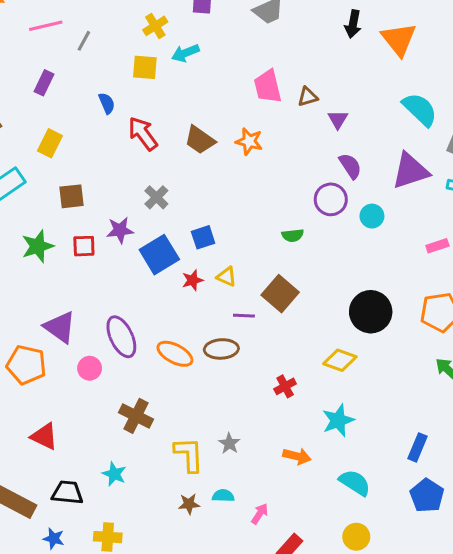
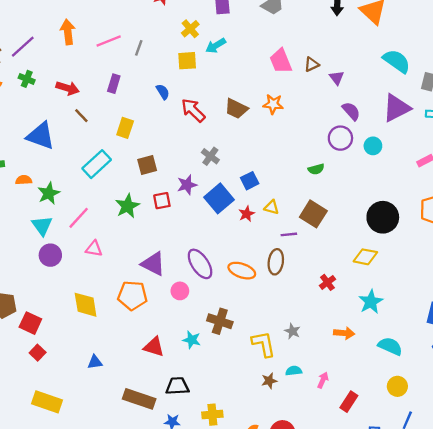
brown ellipse: (221, 349) -> (276, 262), turned -70
cyan star: (114, 474) -> (192, 340), moved

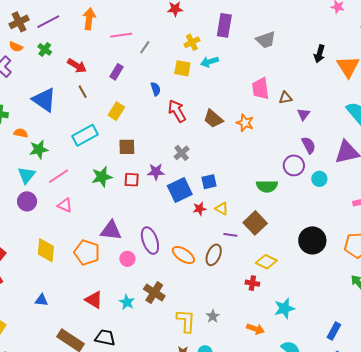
green semicircle: (316, 169) -> (267, 186), size x1.5
yellow diamond: (365, 257) -> (266, 262), moved
purple triangle: (153, 264) -> (111, 230), turned -35
red cross: (327, 282) -> (252, 283), turned 32

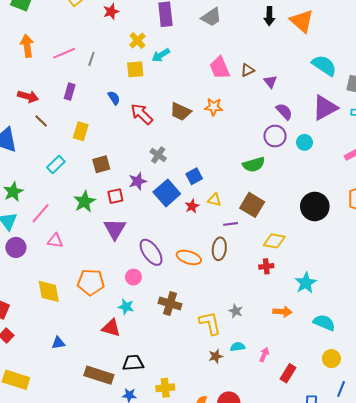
cyan rectangle: (85, 135) -> (56, 164), size x0.7
purple triangle: (111, 230) -> (115, 229), moved, turned -50
cyan star: (127, 302) -> (126, 307), moved

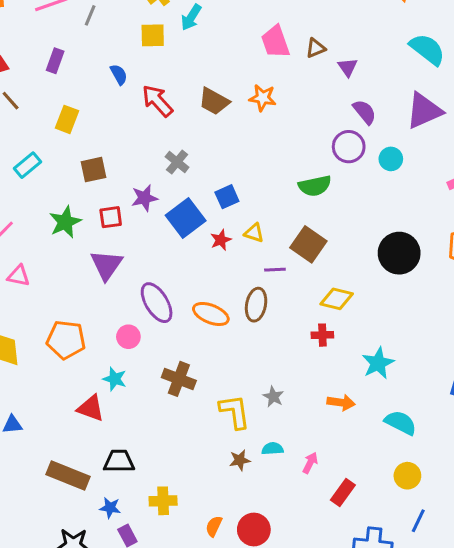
cyan arrow: (161, 55) -> (191, 17), turned -30

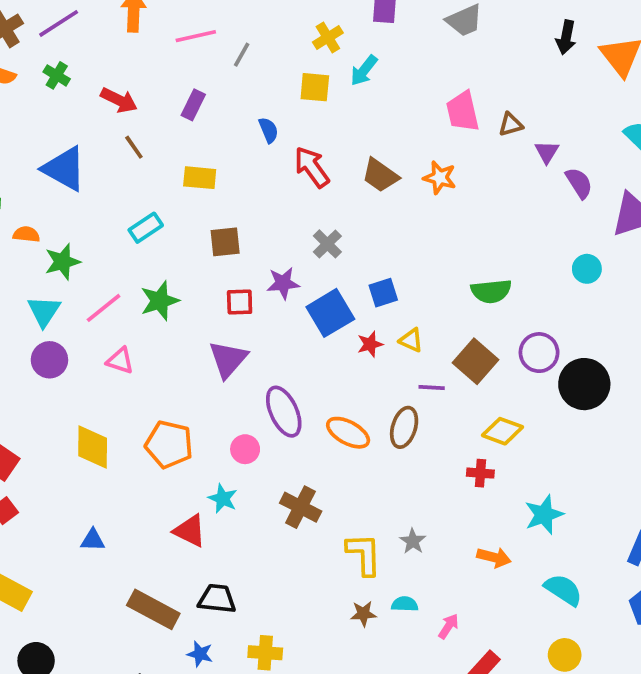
purple semicircle: (365, 112) -> (579, 183), moved
yellow rectangle: (67, 119) -> (200, 178), turned 68
purple circle: (349, 147) -> (539, 353), moved
green star: (65, 222) -> (160, 301), moved

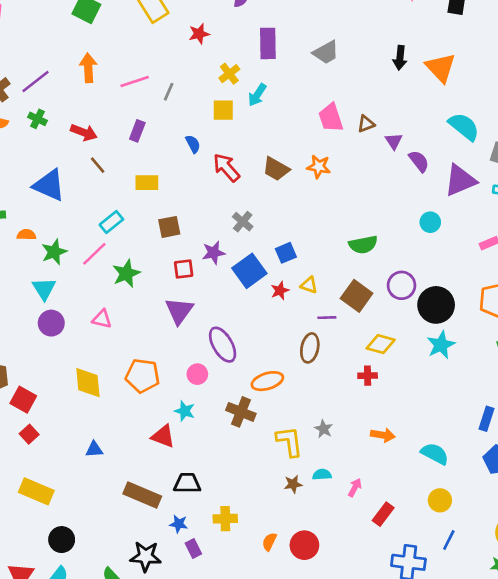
pink line: (104, 308) -> (94, 254), moved
orange ellipse: (348, 433) -> (267, 381), moved, turned -40
cyan star: (544, 515) -> (441, 345), moved

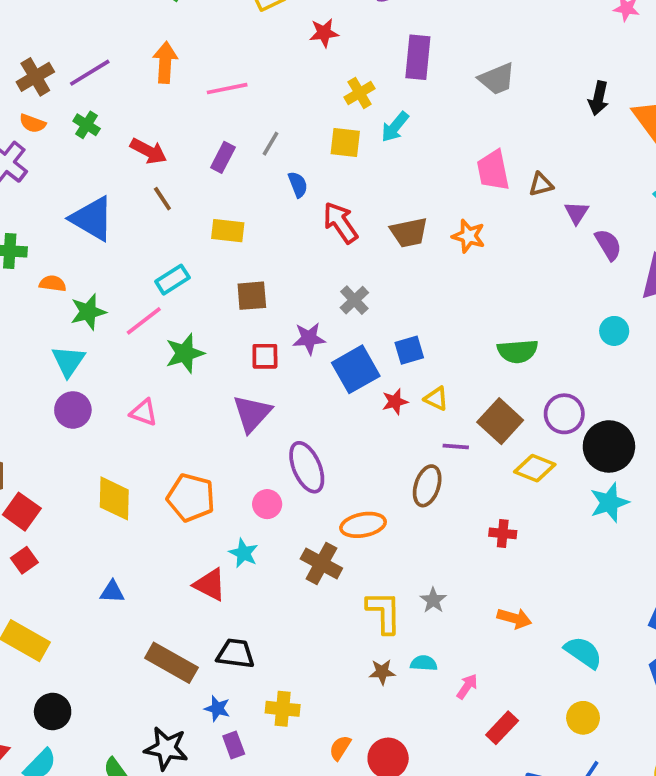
gray line: (169, 92) -> (270, 144), moved
brown trapezoid: (276, 169) -> (409, 232), turned -48
yellow diamond: (381, 344) -> (535, 468), moved

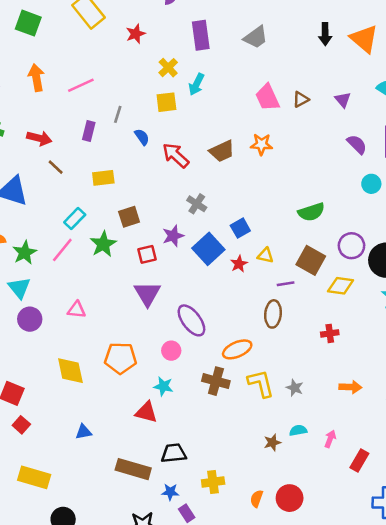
purple triangle: (577, 213) -> (343, 100), moved
purple semicircle: (608, 245) -> (357, 144), moved
green star: (185, 353) -> (103, 244), moved
yellow L-shape: (384, 612) -> (261, 383), moved

